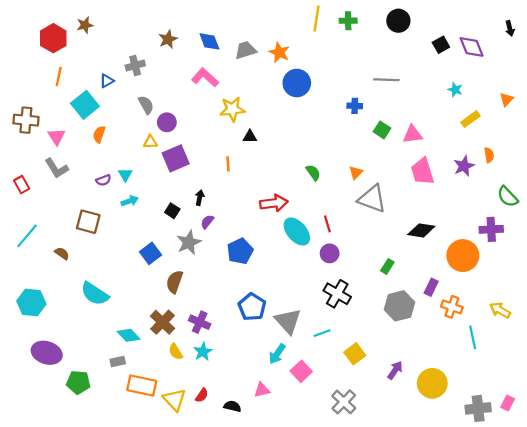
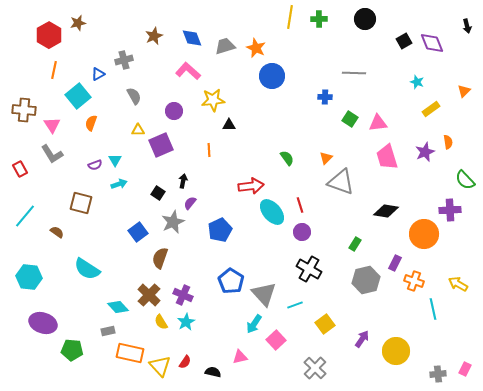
purple circle: (167, 122) -> (174, 111), moved
gray cross: (478, 408) -> (438, 374), size x0.7

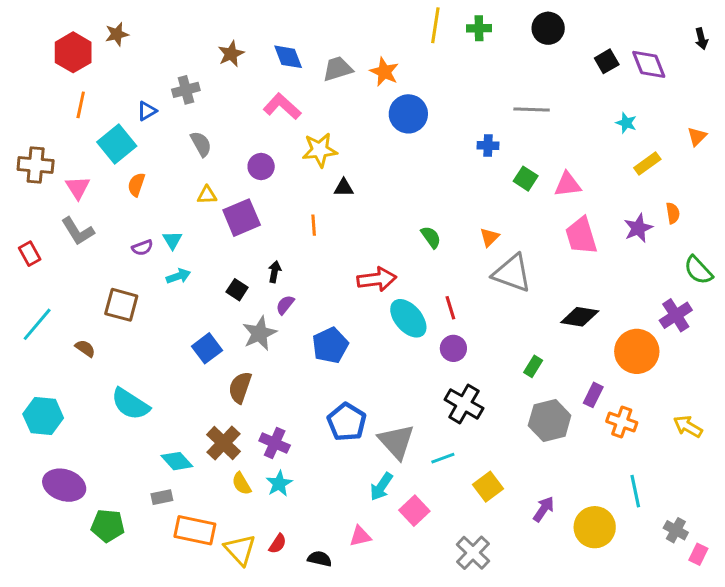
purple cross: (450, 210) -> (676, 315), turned -30
cyan line: (433, 309) -> (635, 491), moved
gray cross: (438, 374) -> (676, 530), moved, turned 35

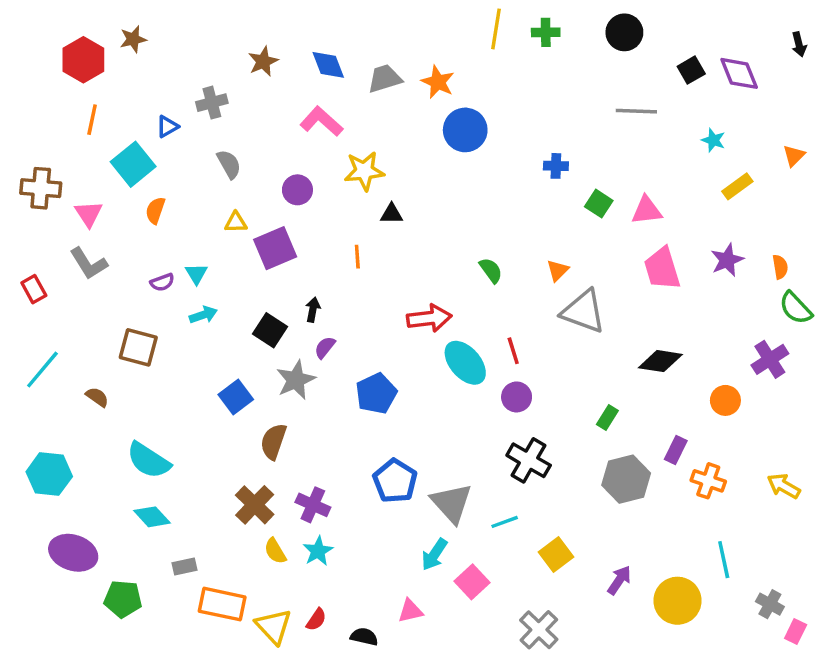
gray line: (532, 109) -> (636, 111), moved
orange semicircle: (673, 213) -> (780, 267), moved
black square: (237, 290) -> (270, 330), size x1.4
orange circle: (637, 351) -> (725, 400), size x0.6
cyan diamond: (177, 461) -> (152, 517), moved

